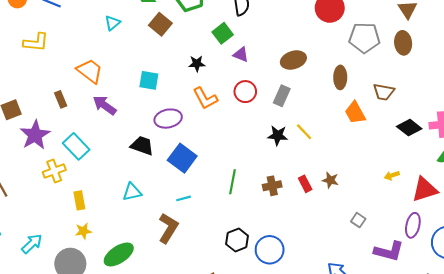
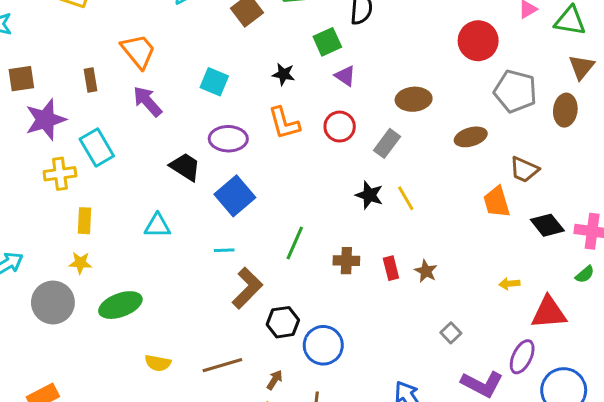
brown ellipse: (340, 77) -> (471, 137), turned 60
orange trapezoid: (355, 113) -> (497, 202), moved
brown L-shape: (168, 228) -> (247, 288), moved

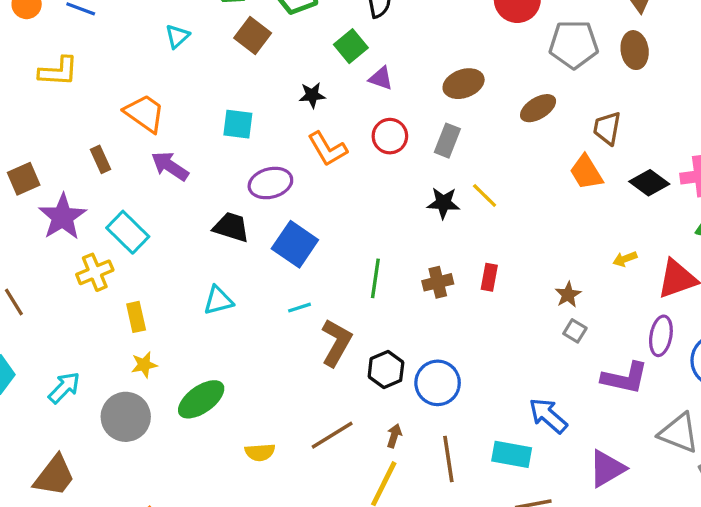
brown trapezoid: (524, 170) -> (607, 128), turned 92
red rectangle: (391, 268) -> (489, 277), turned 40
brown star: (426, 271) -> (568, 295), moved, turned 30

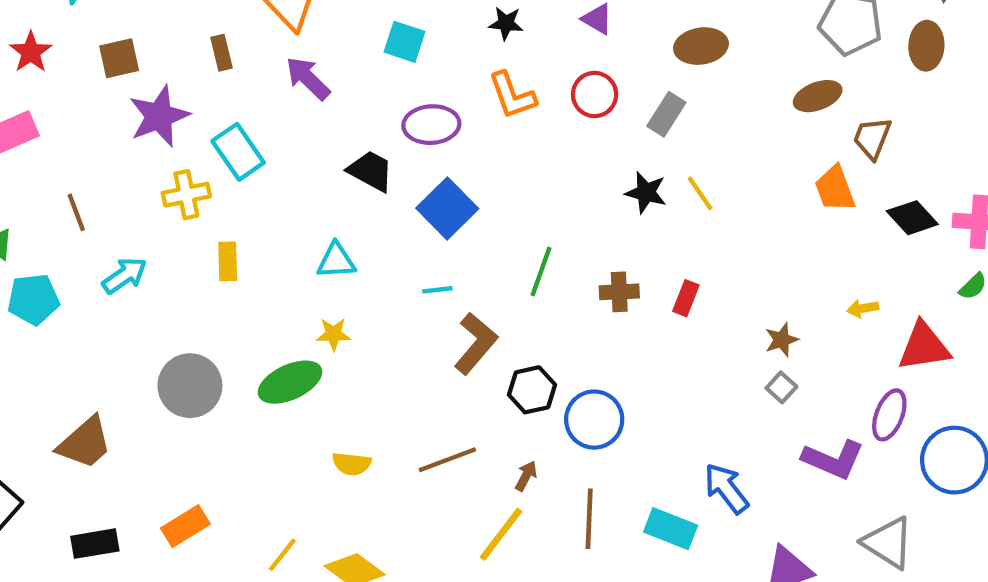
brown ellipse: (538, 108) -> (818, 96), moved
yellow star: (144, 365) -> (334, 334), moved
cyan arrow: (64, 388) -> (125, 275), moved

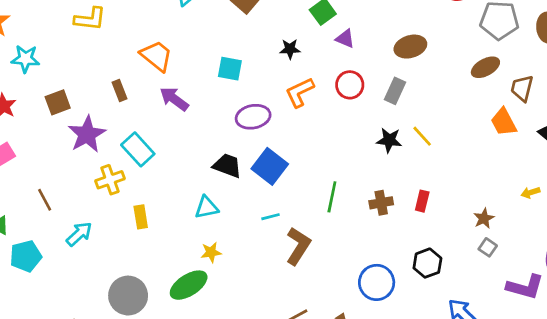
orange L-shape: (512, 95) -> (300, 92), turned 92
black trapezoid: (371, 171) -> (227, 166), moved
black hexagon: (532, 390) -> (427, 263), moved

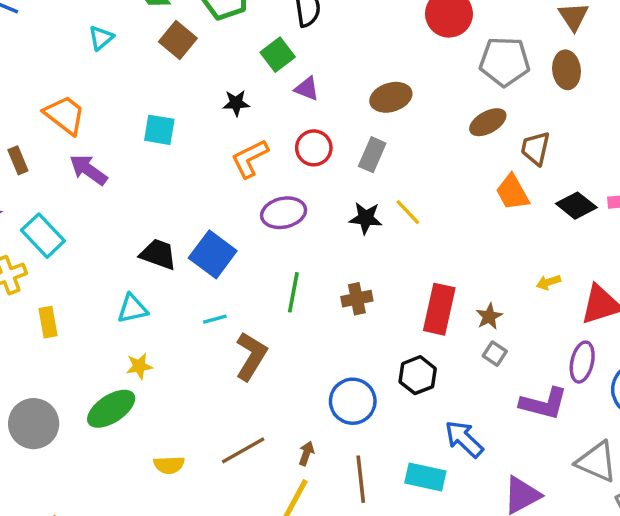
purple ellipse: (253, 117) -> (284, 213), moved
red rectangle: (422, 201) -> (439, 309), moved, size x1.8

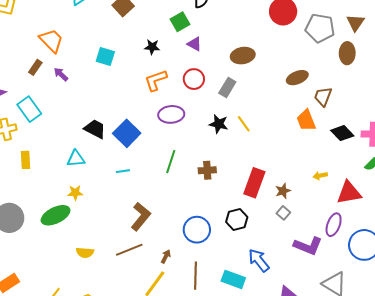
gray pentagon: (505, 62) -> (320, 28), moved
brown rectangle: (18, 160) -> (35, 67), moved, turned 49
purple arrow: (88, 170) -> (61, 74), size x0.7
brown L-shape: (251, 356) -> (141, 217), moved

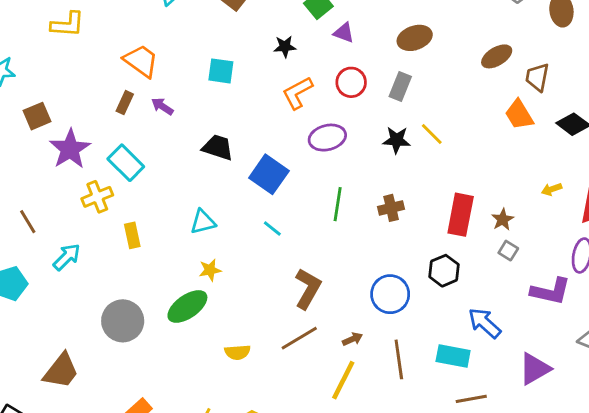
black trapezoid: (95, 129) -> (218, 147), moved
cyan line: (123, 171) -> (272, 229), turned 56
brown arrow: (166, 256) -> (353, 339), turned 48

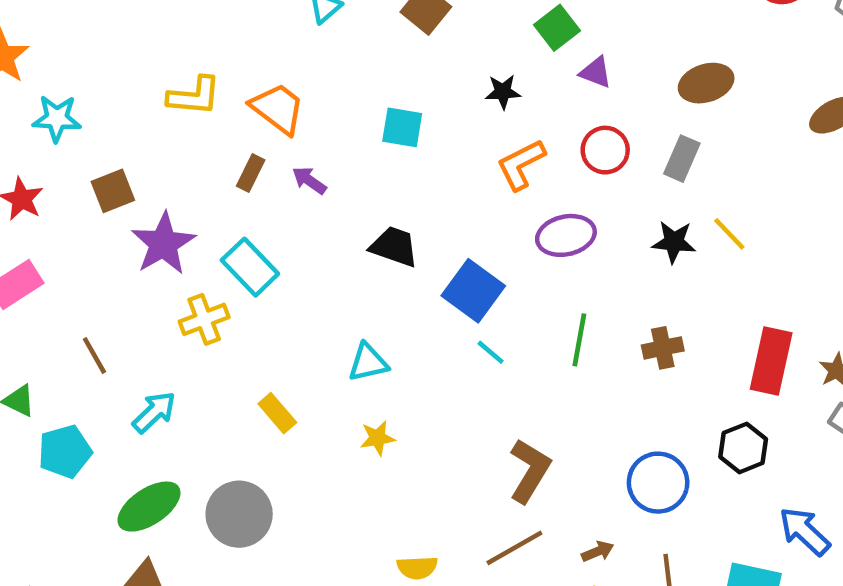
yellow L-shape: (68, 24) -> (194, 96), moved
cyan line: (272, 229) -> (491, 352), moved
yellow rectangle: (132, 235) -> (277, 413), moved, turned -30
green ellipse: (187, 306) -> (149, 507), moved

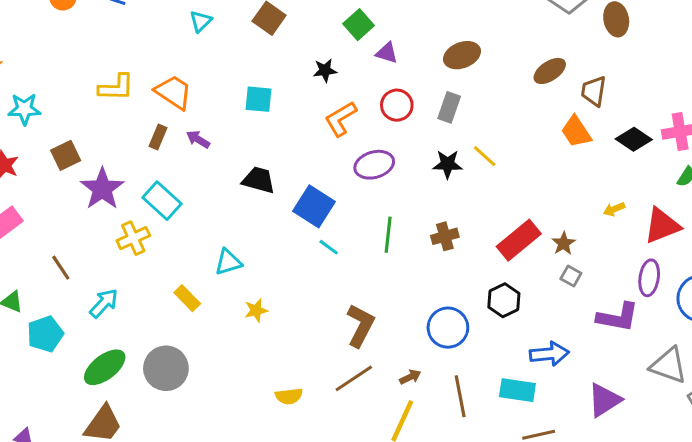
red rectangle: (771, 361) -> (519, 240), turned 42
cyan triangle: (368, 362) -> (228, 262), moved
blue arrow: (805, 531) -> (549, 354), turned 135

